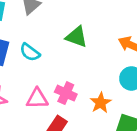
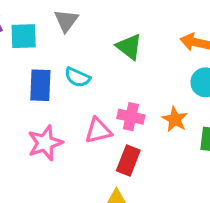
green triangle: (77, 37) -> (129, 47), turned 30

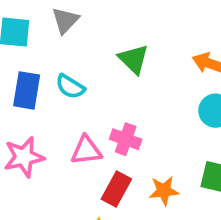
orange star: (175, 119) -> (164, 191), moved, turned 30

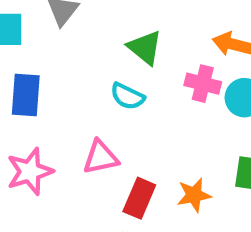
cyan semicircle: (70, 87) -> (127, 96), moved
pink cross: (126, 139) -> (203, 84), moved

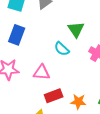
red rectangle: (139, 198) -> (54, 96), turned 30

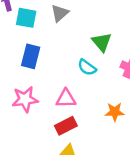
red rectangle: (54, 96) -> (66, 126), moved
orange star: (78, 102) -> (115, 112), moved

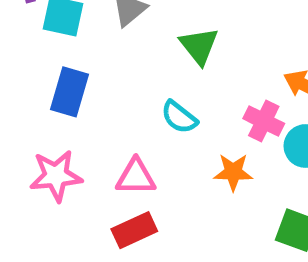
green triangle: (102, 42) -> (199, 46), moved
orange star: (115, 112) -> (233, 172), moved

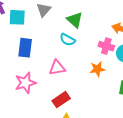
cyan semicircle: (179, 117) -> (68, 40), moved
pink triangle: (136, 177) -> (57, 68), moved

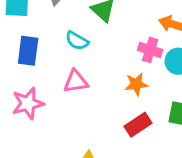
cyan semicircle: (68, 40) -> (77, 41), moved
red rectangle: (61, 100) -> (138, 125), moved

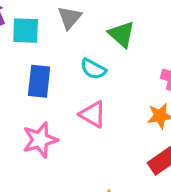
pink triangle: (76, 82) -> (93, 114), turned 40

